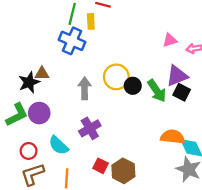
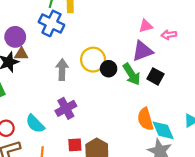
purple triangle: (177, 76) -> (142, 51), moved
purple circle: (39, 113) -> (15, 37), moved
orange semicircle: (173, 137) -> (145, 119), turned -115
red square: (101, 166) -> (75, 145), turned -32

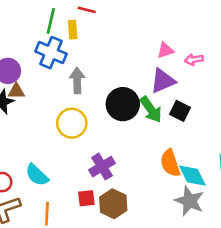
yellow circle: (93, 60) -> (72, 123), moved
black circle: (109, 69) -> (123, 104), size x1.6
gray arrow: (62, 70) -> (77, 81), moved
purple cross: (66, 108) -> (102, 167), moved

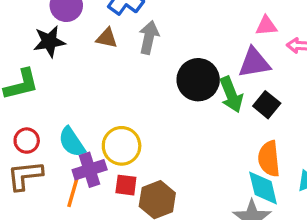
brown triangle: (16, 91) -> (107, 38), moved
yellow circle: (72, 123) -> (122, 146), moved
orange semicircle: (170, 163) -> (269, 159), moved
purple cross: (102, 167) -> (90, 170), moved

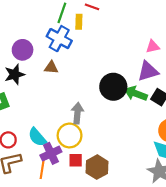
gray arrow: (149, 37) -> (77, 113), moved
green arrow: (231, 95) -> (136, 94), turned 140

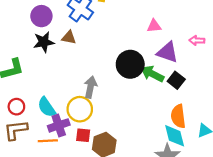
pink triangle: (153, 47) -> (154, 26), moved
purple triangle: (148, 71) -> (167, 52), turned 30
black star: (15, 74) -> (44, 42), moved
orange line: (42, 169) -> (48, 141), turned 72

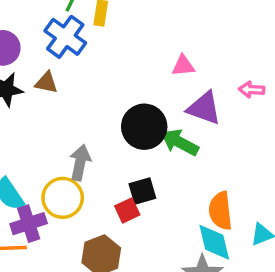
black square: (176, 80) -> (142, 191), moved, turned 35
red square: (83, 135) -> (127, 210), moved, turned -32

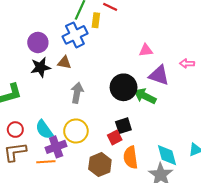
blue cross: (65, 37) -> (75, 35), turned 30
gray arrow: (80, 163) -> (77, 93), moved
orange semicircle: (220, 211) -> (131, 157), moved

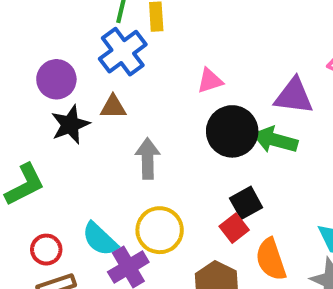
pink triangle: (146, 50) -> (210, 81), moved

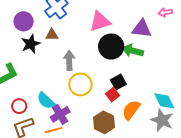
pink triangle: (210, 81) -> (100, 21), size x1.6
yellow circle: (160, 230) -> (80, 84), moved
orange semicircle: (271, 259) -> (131, 110), turned 55

